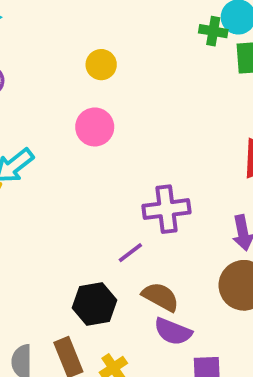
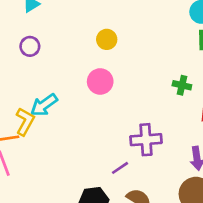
green cross: (213, 31) -> (182, 85), moved

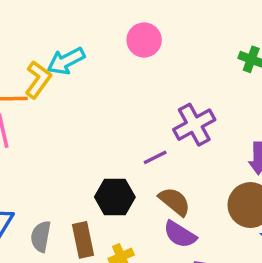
purple cross: (146, 140) -> (194, 125), turned -32

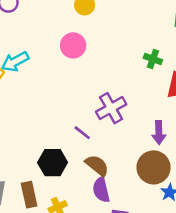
purple line: (155, 157) -> (82, 133), turned 66
purple semicircle: (180, 234) -> (101, 190), turned 45

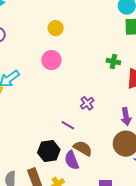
purple cross: (111, 108) -> (87, 103), size x0.6
purple semicircle: (101, 190) -> (72, 160), moved

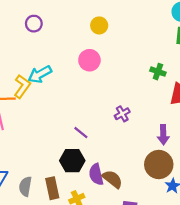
purple line: (68, 125) -> (81, 133), moved
brown semicircle: (83, 148) -> (112, 179), moved

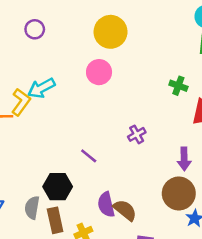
yellow circle: (99, 25) -> (111, 32), size x1.6
black hexagon: (72, 161) -> (58, 187), moved
gray semicircle: (25, 186) -> (32, 208), moved

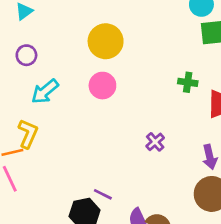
cyan arrow: (41, 88) -> (45, 91), moved
purple line: (89, 156) -> (103, 194), moved

